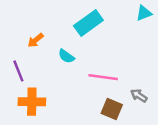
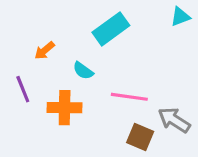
gray arrow: (139, 96) -> (174, 120), size x1.5
orange cross: (32, 102) -> (65, 108), moved

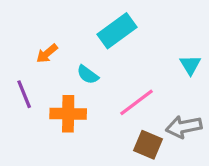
cyan triangle: (180, 17) -> (190, 65), moved, turned -40
pink line: (129, 97) -> (137, 102), turned -45
gray arrow: (174, 120) -> (184, 127), turned -44

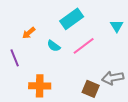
cyan triangle: (190, 65) -> (117, 26), moved
pink line: (137, 102) -> (84, 46), moved
orange cross: (68, 114) -> (40, 86), moved

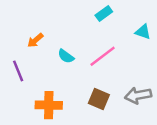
cyan rectangle: (72, 19) -> (104, 13), moved, size x0.6
cyan triangle: (117, 26) -> (143, 32), turned -40
brown square: (91, 89) -> (99, 99), moved

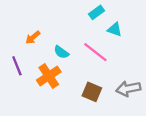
cyan triangle: (143, 32) -> (115, 29), moved
pink line: (103, 56) -> (95, 52), turned 75
orange cross: (49, 105) -> (49, 76), moved, turned -35

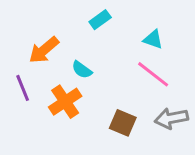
cyan rectangle: (96, 12) -> (100, 20), moved
orange arrow: (33, 37) -> (44, 50), size x1.5
pink line: (95, 52) -> (153, 74), moved

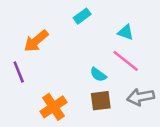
cyan semicircle: (82, 70) -> (98, 75), moved
orange cross: (65, 102) -> (53, 107), moved
brown square: (123, 123) -> (101, 101), turned -30

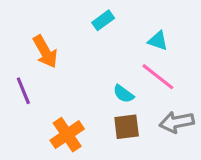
orange arrow: (36, 41) -> (45, 52), turned -80

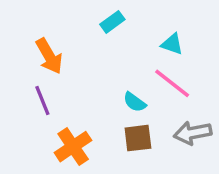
purple line: (23, 91) -> (42, 100), moved

